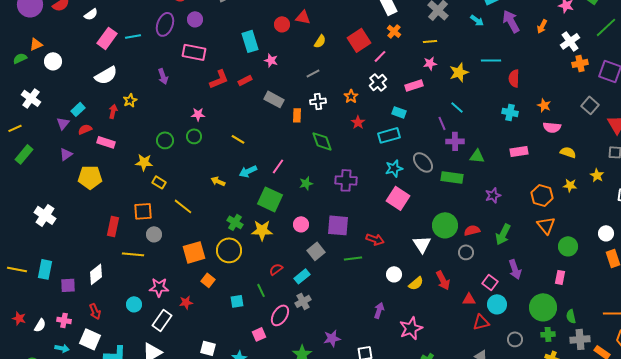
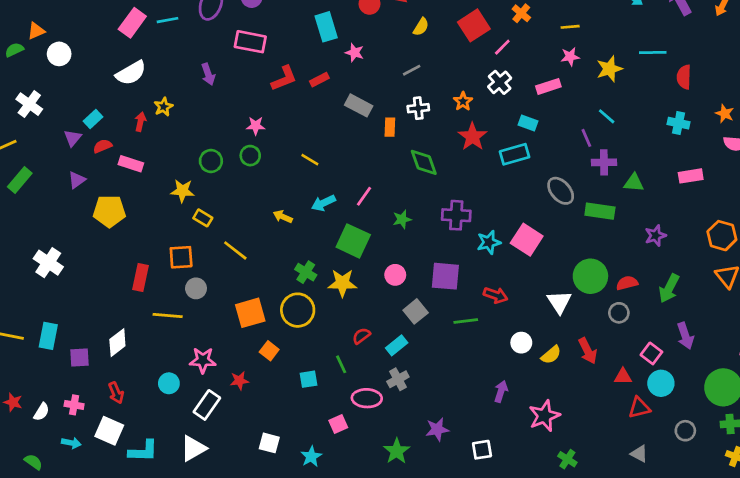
red star: (358, 122) -> (473, 137), size x1.5
cyan star: (394, 168) -> (489, 242), moved
pink ellipse: (280, 315) -> (367, 398), turned 60

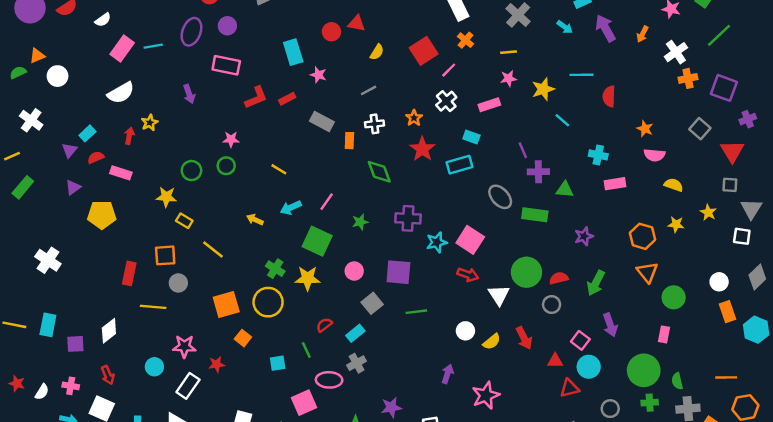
cyan line: (607, 116) -> (562, 120), moved
cyan cross: (679, 123) -> (598, 155), moved
red arrow: (496, 295) -> (468, 275), moved
pink square: (338, 424) -> (304, 403), size x1.5

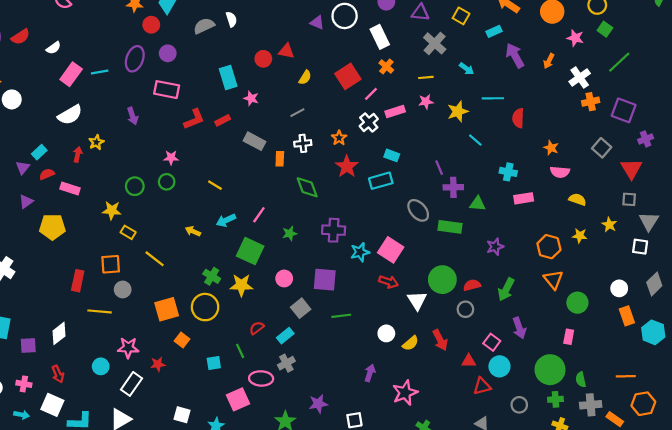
cyan arrow: (565, 27) -> (467, 69), moved
pink rectangle: (489, 105) -> (395, 112), moved

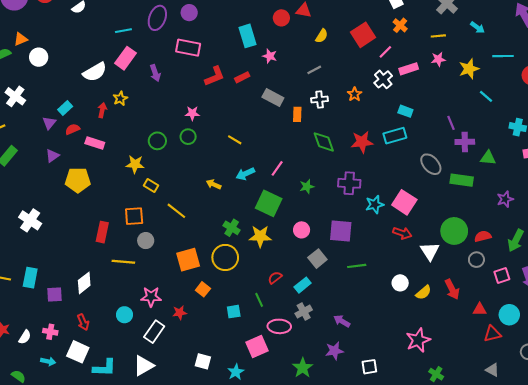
pink rectangle: (71, 74) -> (126, 58), moved
red star: (347, 166) -> (362, 142), moved, turned 30
pink square: (492, 342) -> (502, 276), moved, turned 35
purple arrow: (370, 373) -> (342, 321), moved, turned -77

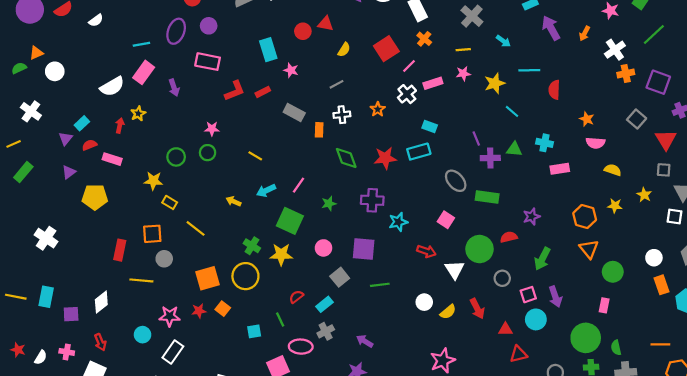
green triangle: (488, 158) -> (514, 149), moved
pink square: (404, 202) -> (446, 220), moved, size x0.7
red semicircle: (483, 236) -> (509, 237), moved
red star: (180, 313) -> (199, 311), moved
cyan circle: (509, 315) -> (536, 319), moved

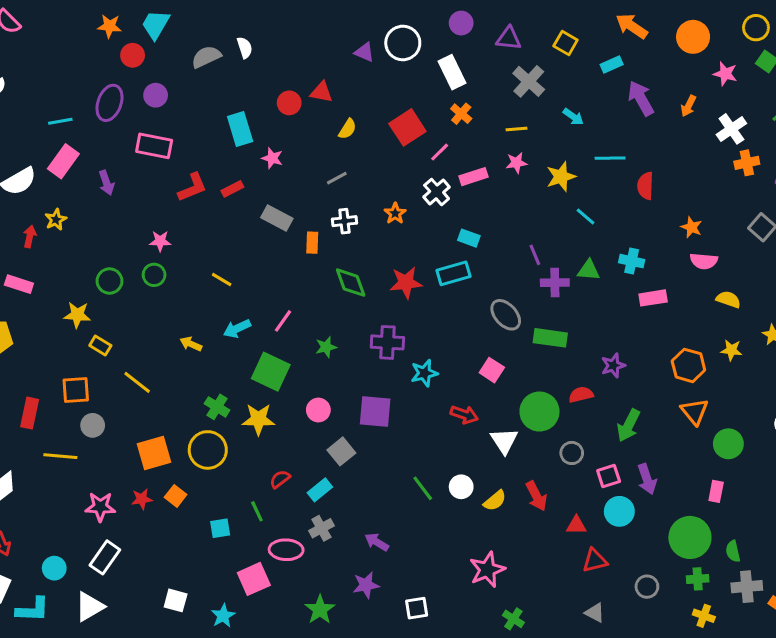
green line: (380, 285) -> (423, 488), moved, turned 60
cyan circle: (143, 335) -> (54, 568), moved

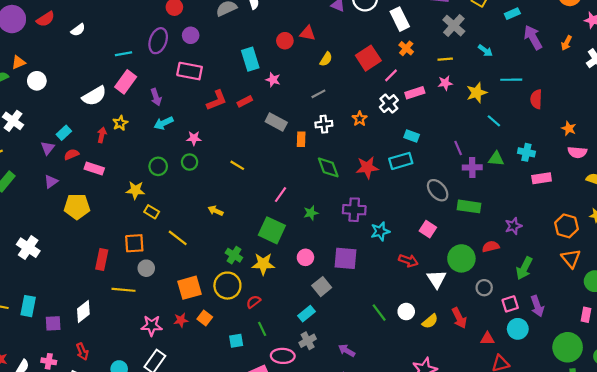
cyan arrow: (237, 329) -> (164, 123), moved
red semicircle: (280, 479) -> (253, 302), moved

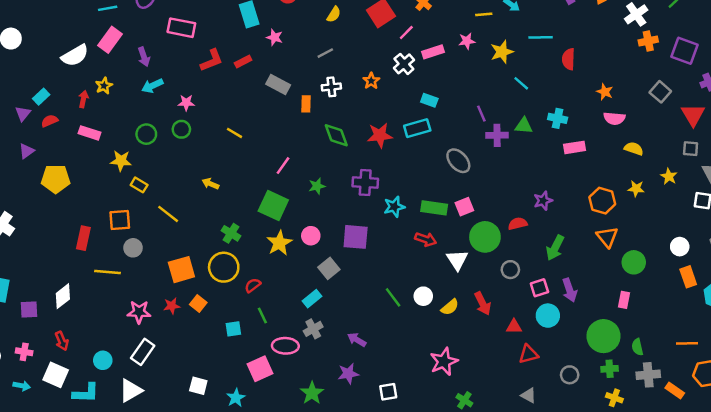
yellow line: (445, 59) -> (484, 14), moved
pink rectangle: (94, 169) -> (89, 133), moved
green rectangle: (469, 206) -> (434, 208), moved
pink square: (428, 229) -> (464, 207), moved, turned 35
yellow star: (263, 264) -> (279, 243), moved, turned -30

